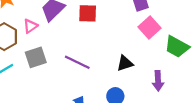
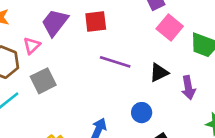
purple line: (77, 62) -> (115, 62), moved
black triangle: (125, 63) -> (159, 73), moved

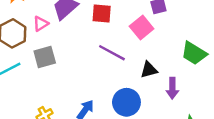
pink square: (170, 27) -> (142, 27), moved
blue circle: (142, 113) -> (126, 102), size x1.5

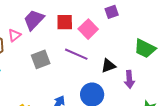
pink square: (142, 27) -> (88, 29), moved
gray square: (45, 57) -> (41, 59), moved

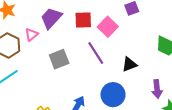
purple line: (76, 54) -> (96, 53), turned 35
purple arrow: (129, 79) -> (157, 89), moved

